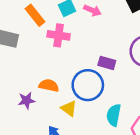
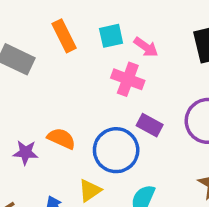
pink cross: (59, 35) -> (128, 79), moved
yellow triangle: (69, 108) -> (90, 191), moved, turned 36

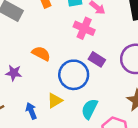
orange semicircle: (61, 139) -> (41, 53), moved

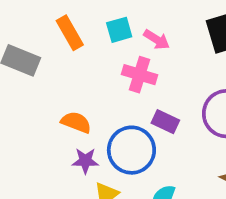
purple star: (14, 73) -> (85, 161), moved

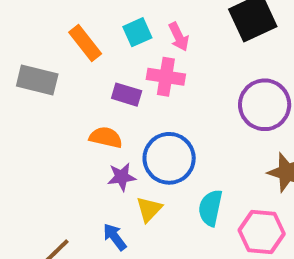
pink arrow: (157, 40) -> (179, 37), turned 40
purple rectangle: (165, 122) -> (127, 95), moved

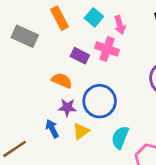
cyan square: (137, 32) -> (94, 17), turned -36
blue arrow: (115, 237) -> (52, 129), moved

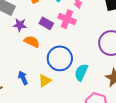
purple star: (67, 107) -> (20, 25), moved
cyan semicircle: (120, 137) -> (81, 72), moved

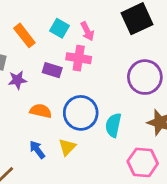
orange semicircle: (32, 42) -> (41, 111), moved

